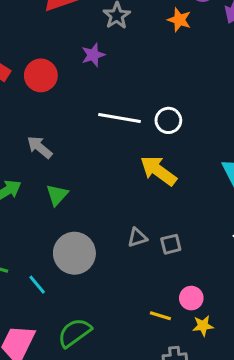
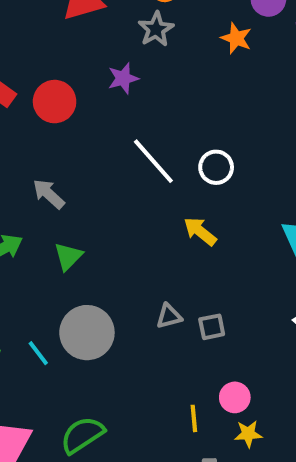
white line: (120, 118) -> (153, 161), turned 36
yellow arrow: (158, 171) -> (200, 231), size x0.7
cyan line: (37, 285) -> (38, 353), moved
yellow line: (160, 316) -> (194, 418), turned 65

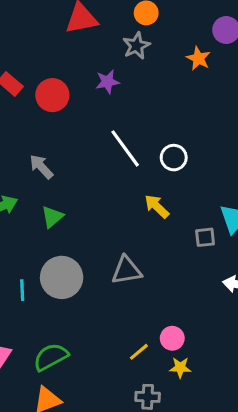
gray triangle: (169, 316) -> (127, 270), size x1.5
gray square: (212, 327) -> (205, 237), moved
cyan line: (38, 353) -> (22, 290), turned 30
yellow line: (194, 418) -> (139, 352), turned 50

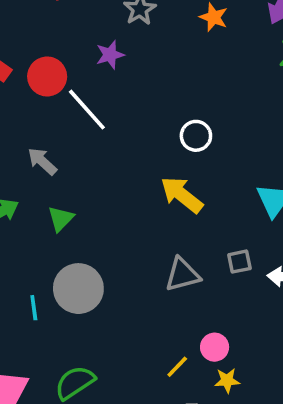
white line: (125, 148) -> (87, 110), moved
yellow arrow: (157, 206) -> (182, 195), size x1.4
gray square: (205, 237) -> (239, 262), moved
gray triangle: (127, 270) -> (182, 275), moved

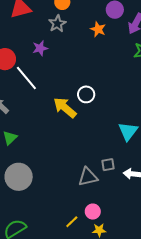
yellow arrow: (182, 195) -> (65, 108), moved
gray triangle: (182, 275) -> (88, 177), moved

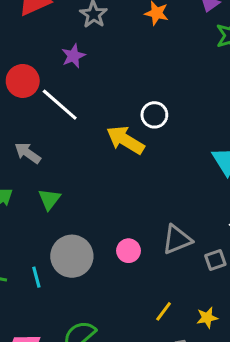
gray square: (108, 165) -> (215, 260), moved
pink circle: (93, 212) -> (128, 251), moved

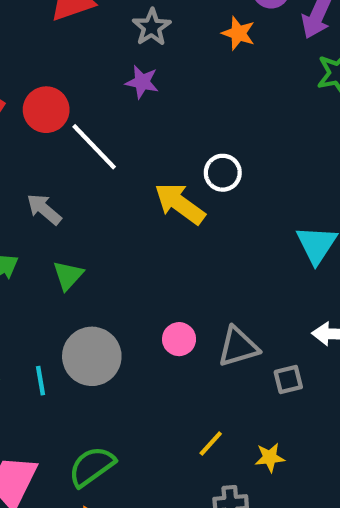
purple star: (73, 56) -> (142, 82), moved, turned 30
pink circle: (128, 251) -> (179, 339), moved

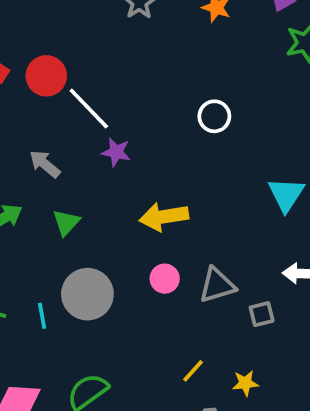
purple star: (142, 82) -> (116, 152), moved
white circle: (223, 173) -> (214, 116), moved
yellow arrow: (180, 204) -> (164, 217), moved, turned -45

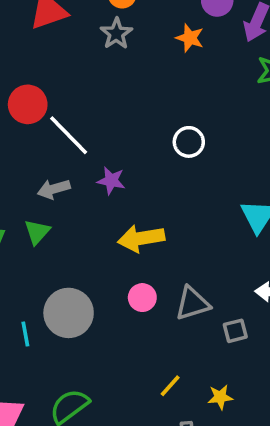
purple star: (116, 152) -> (111, 181), moved
gray arrow: (45, 164) -> (54, 189), moved, turned -56
green triangle: (66, 222) -> (37, 232), moved

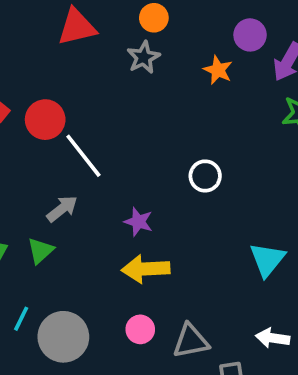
purple star: (111, 181) -> (138, 222), moved
gray arrow: (54, 189) -> (62, 209), turned 152
cyan line: (25, 334) -> (21, 319), moved, turned 30

